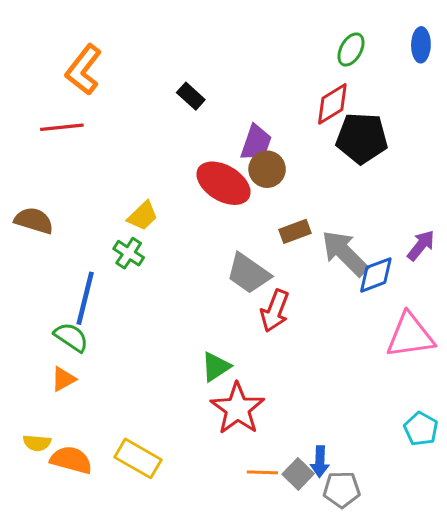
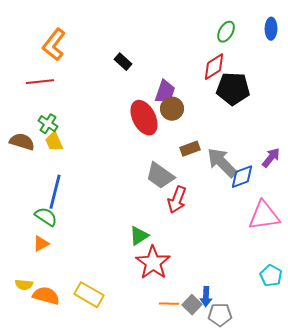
red ellipse: (224, 183) -> (144, 118), turned 32
yellow trapezoid: (143, 216) -> (54, 142), moved, turned 110
green cross: (129, 253) -> (48, 124), moved

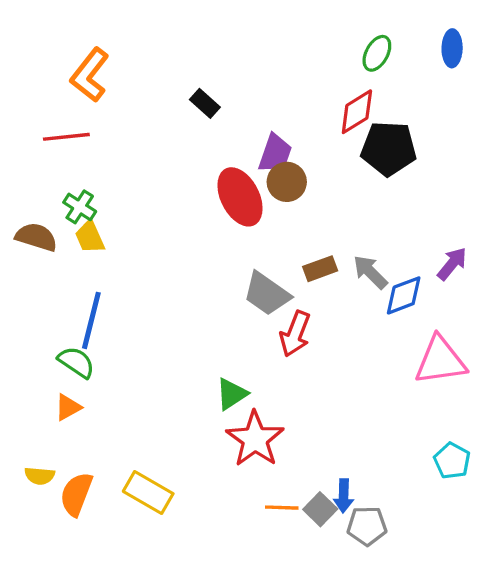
brown rectangle: (190, 149) -> (320, 269), moved
gray arrow: (222, 163) -> (370, 272), size x0.7
orange semicircle: (46, 296) -> (76, 494), turned -84

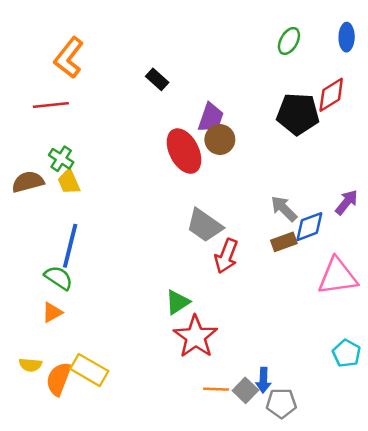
red diamond: (357, 112) -> (331, 95), moved
brown semicircle: (36, 237) -> (28, 182), turned -32
brown rectangle: (320, 269) -> (284, 242), moved
yellow rectangle: (148, 492) -> (89, 370), moved

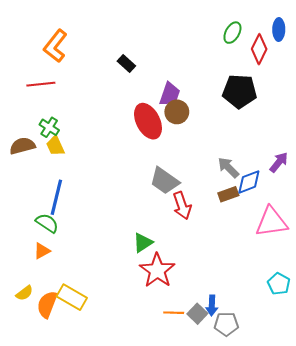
red diamond: (331, 95) -> (259, 49), moved, turned -32
red arrow: (226, 256) -> (182, 206), turned -40
yellow semicircle: (30, 365) -> (24, 293), turned -42

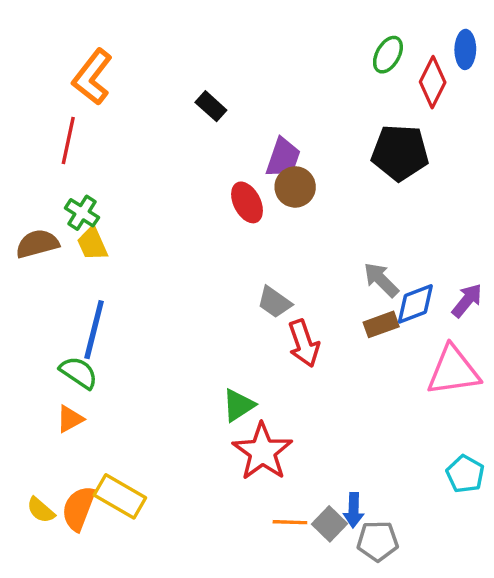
red line: (41, 84) -> (68, 141), turned -72
red ellipse: (148, 121) -> (247, 202), size x0.7
purple arrow: (279, 162) -> (467, 300), moved
gray trapezoid: (164, 181) -> (275, 302), size x0.7
yellow semicircle: (24, 293) -> (41, 510), moved, turned 78

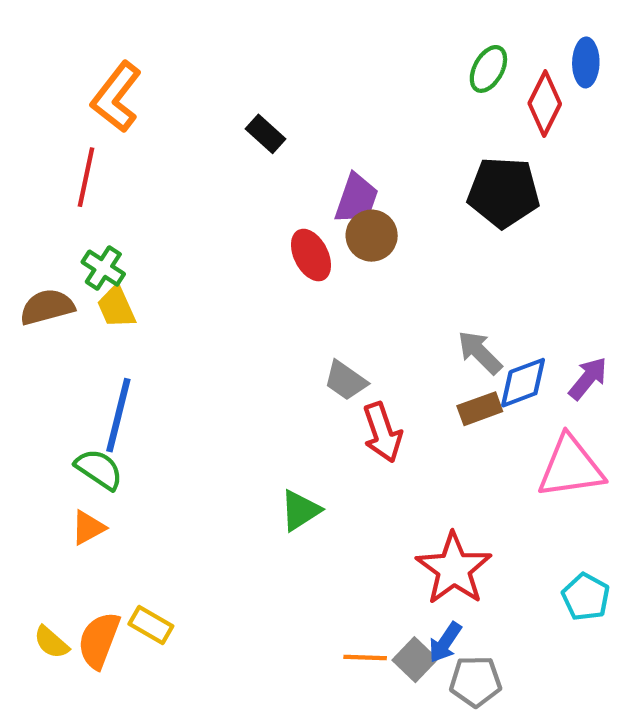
red star: (262, 452) -> (454, 569), moved
yellow rectangle: (120, 496) -> (151, 625), size x0.7
blue arrow: (354, 510) -> (445, 642), turned 32

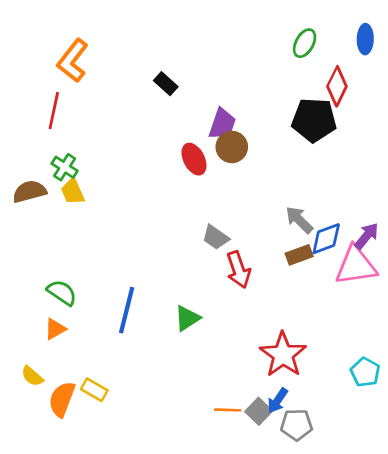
red diamond: (545, 104) -> (337, 86), moved
blue line: (118, 415) -> (127, 310), moved
pink triangle: (571, 467) -> (356, 266), moved
yellow semicircle: (51, 642) -> (32, 376), moved

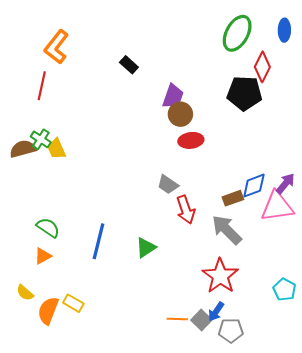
green ellipse: (305, 43) -> (237, 33), size x1.6
red ellipse: (194, 159) -> (191, 140), moved, turned -70
green cross: (65, 167) -> (41, 139), moved
gray arrow: (299, 220) -> (227, 230), moved, size x1.4

